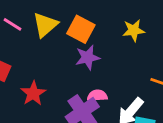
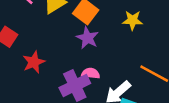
purple star: (88, 57) -> (87, 38), turned 30

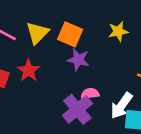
red star: (34, 62) -> (29, 70), moved

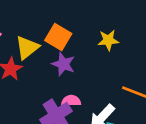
yellow triangle: (37, 33) -> (27, 47), moved

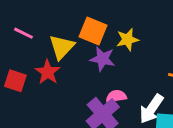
yellow star: (108, 40) -> (127, 40), moved

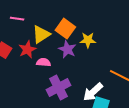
pink line: (23, 33) -> (17, 19), turned -32
pink semicircle: (116, 96) -> (43, 62), moved

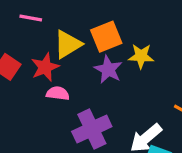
orange square: (65, 29) -> (106, 37), turned 30
pink semicircle: (43, 62) -> (58, 93), moved

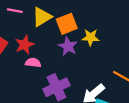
yellow triangle: (68, 44) -> (42, 17), moved

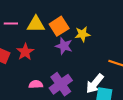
yellow triangle: (42, 17) -> (36, 24), turned 42
pink semicircle: (33, 63) -> (36, 84), moved

